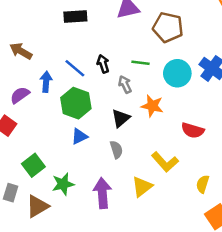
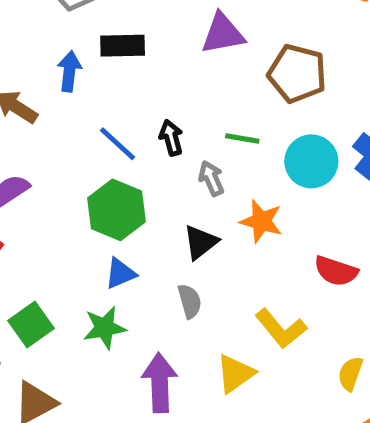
blue arrow: (46, 82) -> (69, 71), moved
green star: (63, 184) -> (105, 328), moved

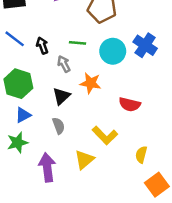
blue line: (117, 144) -> (15, 39), moved

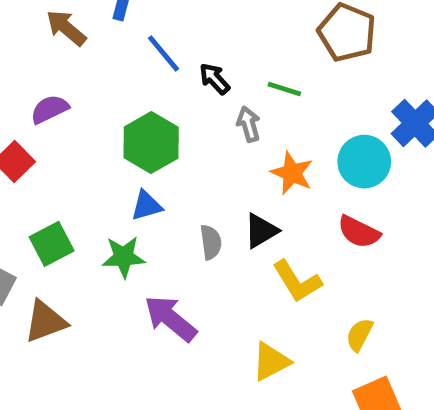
black arrow: (42, 46) -> (215, 79), turned -35
cyan circle: (113, 51) -> (364, 162), moved
black triangle: (61, 96) -> (261, 231), moved
yellow triangle: (84, 160) -> (271, 361), moved
purple arrow: (47, 167) -> (170, 318), turned -56

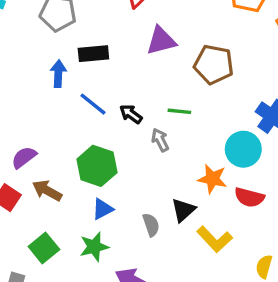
brown arrow: (66, 28) -> (47, 191), moved
orange star: (292, 173) -> (212, 179), moved

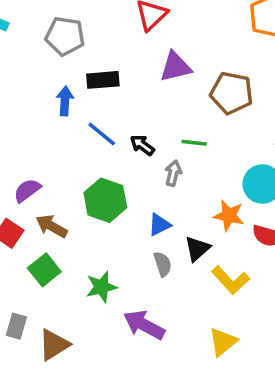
gray arrow: (160, 140) -> (173, 173), turned 40
blue triangle: (103, 209) -> (159, 225), moved
green square: (44, 248) -> (44, 270), moved

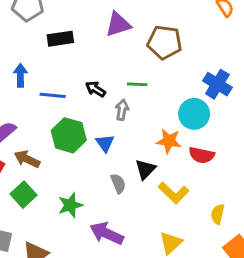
blue arrow: (65, 101) -> (20, 75), moved
blue line: (102, 134) -> (53, 95), moved, turned -30
blue triangle: (159, 225) -> (105, 143), moved, turned -36

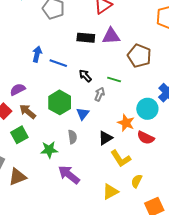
black rectangle: (60, 39) -> (86, 38), moved
blue line: (53, 95) -> (58, 63), moved
gray semicircle: (118, 184) -> (72, 137), moved
yellow semicircle: (218, 214) -> (137, 181), moved

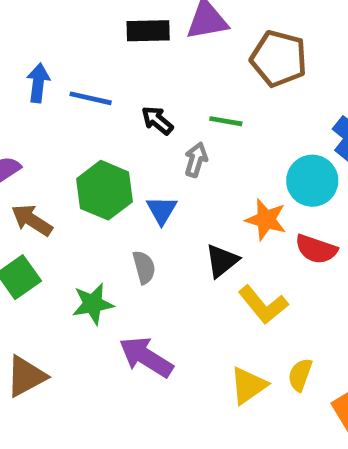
yellow semicircle: (137, 181) -> (300, 375), moved

